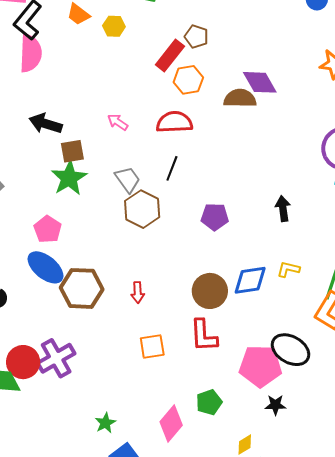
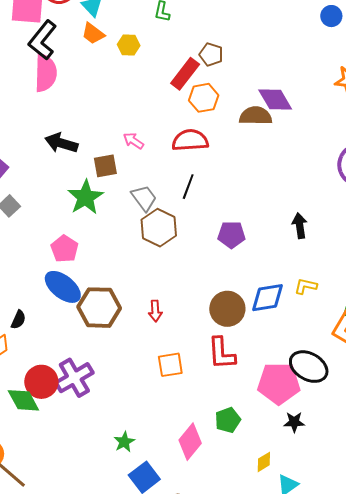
brown square: (72, 151) -> (105, 166), moved

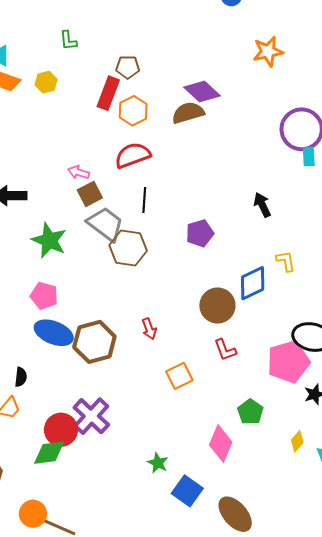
brown square: (105, 166) -> (90, 194), moved
gray trapezoid: (144, 198) -> (105, 224), size x1.4
yellow L-shape: (306, 286) -> (286, 261), turned 85
red L-shape: (222, 353) -> (225, 350), size x0.7
green diamond: (23, 400) -> (49, 453), turned -52

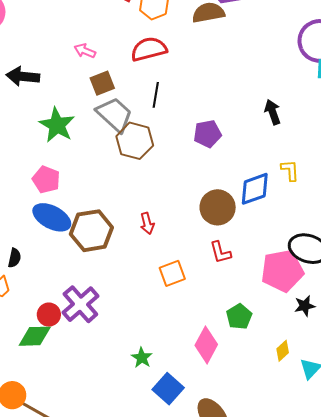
pink arrow: (79, 172) -> (85, 51), moved
red circle: (61, 430) -> (49, 315), size x0.7

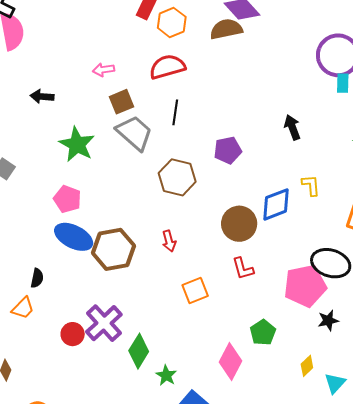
pink arrow: (85, 51) -> (103, 70), turned -30
black arrow: (23, 76) -> (42, 96), size x0.7
brown hexagon: (135, 141) -> (177, 177), moved
green diamond: (35, 336) -> (139, 351), moved, turned -56

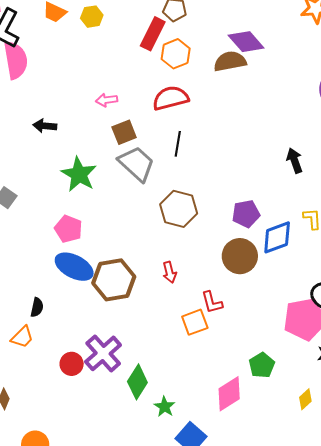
purple pentagon: (228, 150) -> (246, 214), moved
red L-shape: (243, 269) -> (212, 302), moved
pink diamond: (231, 361) -> (229, 394), turned 30

